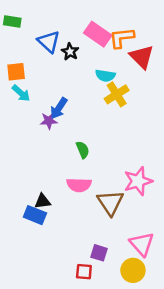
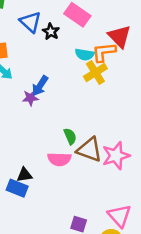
orange L-shape: (122, 38) -> (104, 52), moved
green semicircle: (83, 150) -> (70, 136), moved
brown triangle: (110, 203) -> (89, 150), moved, turned -36

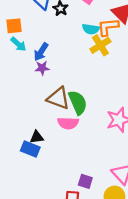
blue arrow: (40, 86) -> (41, 52), moved
green semicircle: (70, 136) -> (78, 103), size x1.6
brown triangle: (89, 150) -> (58, 98), moved

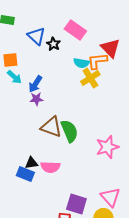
pink semicircle: (68, 123) -> (50, 167), moved
purple square: (85, 181) -> (76, 204), size x1.5

